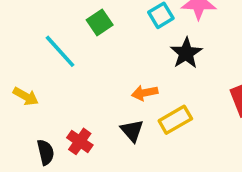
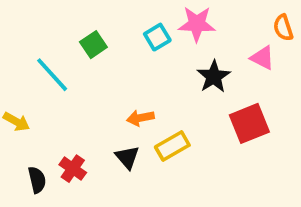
black star: (186, 53) -> (214, 77), moved

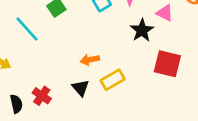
pink triangle: (263, 58) -> (165, 13), moved
red square: (249, 123) -> (167, 64), turned 36

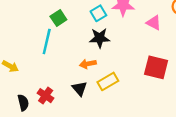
cyan line: (27, 29) -> (47, 42), moved, turned 55
black star: (142, 30) -> (100, 38), moved, turned 30

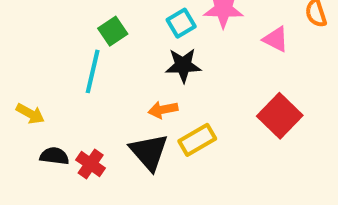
red square: (156, 67) -> (280, 116), turned 30
black triangle: (80, 89) -> (149, 152), size x1.5
black semicircle: (23, 103) -> (54, 156), moved, turned -70

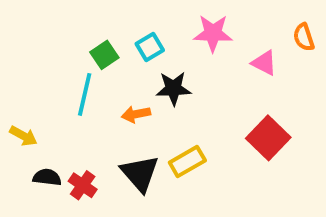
cyan square: (181, 23) -> (150, 47), moved
orange arrow: (163, 110) -> (136, 114), moved

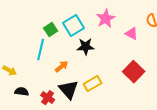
pink star: (213, 33) -> (106, 19), turned -30
cyan square: (150, 47) -> (74, 26), size x1.5
orange arrow: (136, 114) -> (62, 67), moved, turned 152
red cross: (83, 185) -> (48, 98), moved

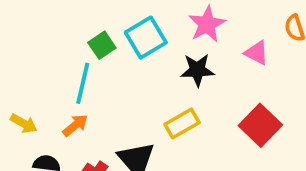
black star: (86, 47) -> (197, 70), moved
orange arrow: (62, 67) -> (75, 125), moved
yellow rectangle: (93, 84) -> (182, 123), moved

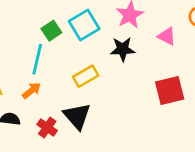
yellow rectangle: (182, 123) -> (86, 76), moved
red square: (260, 125) -> (170, 90), turned 32

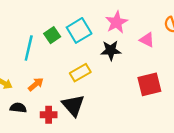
cyan line: (37, 59) -> (29, 48), moved
red cross: (47, 128) -> (49, 115), turned -35

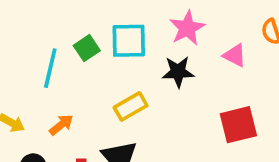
cyan square: (79, 30) -> (129, 41), turned 30

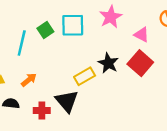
black star: (178, 72) -> (108, 63), moved, turned 30
yellow rectangle: (131, 106) -> (85, 76), moved
red square: (238, 125) -> (140, 63), moved, turned -35

